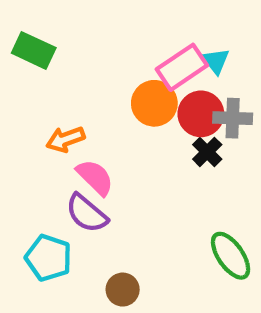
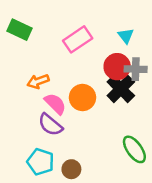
pink rectangle: (182, 67) -> (78, 39), moved
orange circle: (154, 103) -> (82, 98), moved
black cross: (207, 152) -> (121, 89), size x1.6
cyan pentagon: (49, 258) -> (40, 162), moved

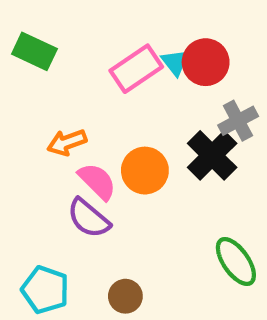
cyan triangle: (126, 36) -> (175, 62), moved
red circle: (117, 67) -> (206, 62), moved
gray cross: (136, 69) -> (238, 121), turned -30
cyan pentagon: (40, 162) -> (45, 290), moved

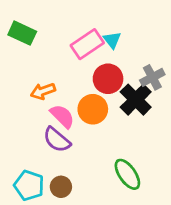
red circle: (206, 62) -> (108, 79), moved
green ellipse: (236, 262) -> (127, 174), moved
brown circle: (125, 296) -> (61, 187), moved

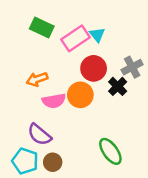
green rectangle: (22, 33) -> (42, 27), moved
black cross: (136, 100) -> (118, 86), size x0.7
pink semicircle: (62, 116) -> (54, 101), turned 125
purple semicircle: (57, 140) -> (39, 135), moved

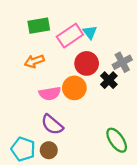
green rectangle: (42, 27) -> (39, 26), turned -35
orange arrow: (37, 79) -> (34, 61), moved
purple semicircle: (39, 135) -> (52, 125), moved
green ellipse: (110, 151) -> (117, 140), moved

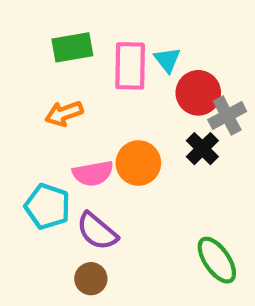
pink rectangle: (70, 36) -> (130, 66), turned -55
red circle: (87, 63) -> (198, 93), moved
cyan pentagon: (23, 149) -> (47, 206), moved

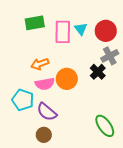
red circle: (198, 93) -> (106, 31), moved
orange arrow: (64, 113) -> (40, 64), moved

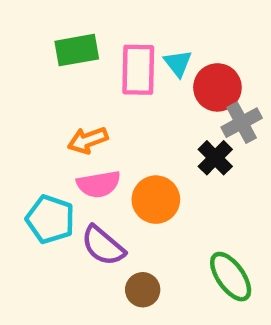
red circle: (106, 31) -> (217, 87), moved
orange circle: (67, 79) -> (156, 200), moved
brown circle: (44, 135) -> (143, 290), moved

